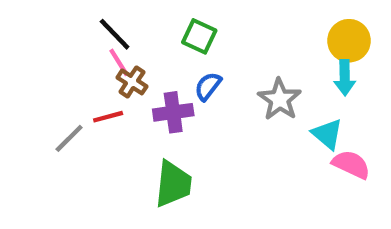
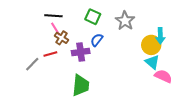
black line: (115, 34) -> (53, 16), turned -42
yellow circle: (349, 41) -> (151, 45), moved
gray star: (280, 99) -> (125, 21), moved

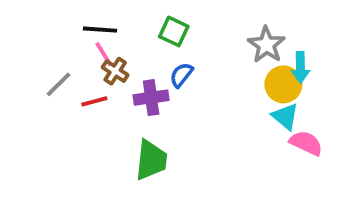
gray star: (125, 21) -> (266, 45), moved
gray line: (32, 64) -> (58, 84), moved

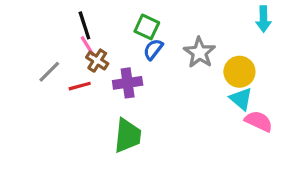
black line: (100, 30) -> (84, 25), turned 68
gray star: (266, 45) -> (200, 53), moved
cyan arrow: (300, 67) -> (263, 19), moved
blue semicircle: (181, 75) -> (153, 49), moved

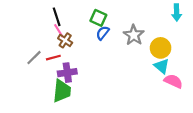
gray line: (49, 72) -> (34, 58), moved
purple cross: (128, 83) -> (67, 73), moved
green trapezoid: (128, 136) -> (62, 91), moved

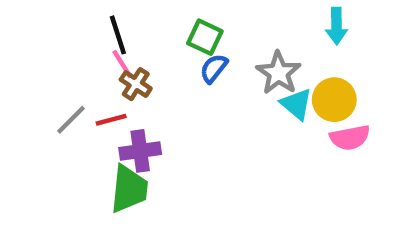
cyan arrow: (177, 13) -> (337, 26), moved
cyan triangle: (162, 66) -> (296, 104), moved
pink semicircle: (173, 81) -> (350, 138), moved, turned 144

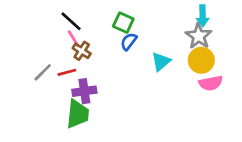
black line: (118, 35) -> (71, 21), turned -30
gray star: (278, 73) -> (199, 36), moved
cyan triangle: (296, 104) -> (161, 62), moved, turned 40

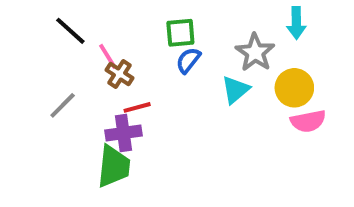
black line: (71, 21) -> (70, 31), moved
green square: (123, 23) -> (180, 33), turned -30
gray star: (199, 36) -> (255, 52), moved
red line: (67, 72) -> (137, 107), moved

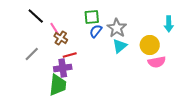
cyan arrow: (296, 23) -> (169, 24), moved
gray star: (255, 52) -> (117, 28), moved

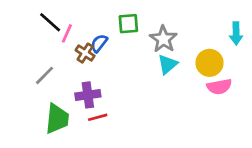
pink line: (55, 29) -> (67, 33), moved, turned 56
blue semicircle: (96, 31) -> (99, 43), moved
red line: (70, 55) -> (98, 117), moved
green trapezoid: (58, 85) -> (57, 119), moved

